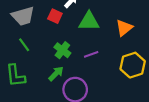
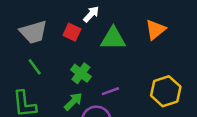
orange triangle: (124, 28) -> (155, 30), moved
purple line: (91, 54) -> (110, 91), moved

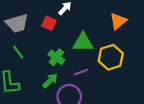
green triangle: (113, 39) -> (83, 42), moved
yellow hexagon: (166, 91) -> (111, 57), moved

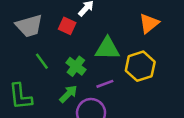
green line: (18, 52) -> (42, 61), moved

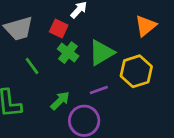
green triangle: (107, 49) -> (101, 53), turned -32
green cross: (76, 66) -> (68, 53), moved

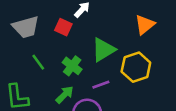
green cross: (68, 53) -> (72, 66), moved

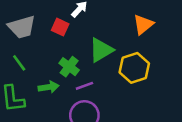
green line: (38, 62) -> (19, 63), moved
purple line: (101, 85) -> (84, 86), moved
green arrow: (65, 95) -> (49, 87), moved, turned 36

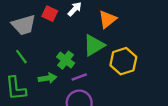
orange triangle: (143, 24) -> (107, 19), moved
red square: (60, 27) -> (50, 14), moved

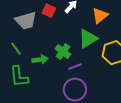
green line: (21, 57) -> (16, 49), moved
green arrow: (47, 78) -> (40, 60), moved

